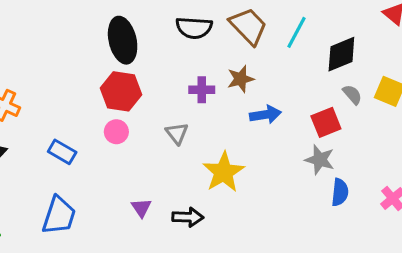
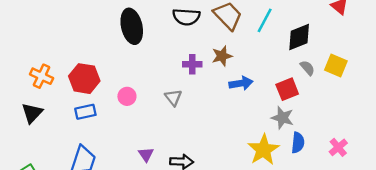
red hexagon: (121, 91) -> (84, 79), moved
blue rectangle: (62, 152) -> (85, 112), turned -42
yellow star: (223, 172) -> (263, 150), moved

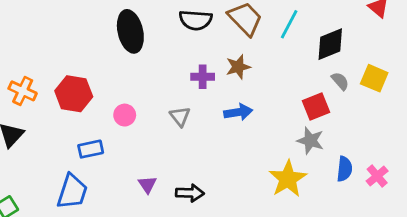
blue arrow: (241, 83) -> (238, 112), moved
blue rectangle: (85, 112) -> (91, 149), moved
blue semicircle: (298, 143) -> (344, 169), moved

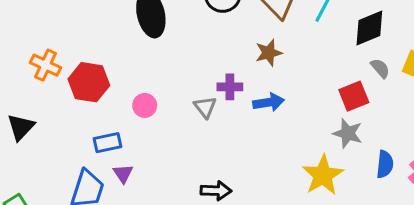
purple cross: (203, 77) -> (230, 87), moved
orange cross: (23, 91) -> (46, 65), moved
purple triangle: (147, 185) -> (123, 174), moved

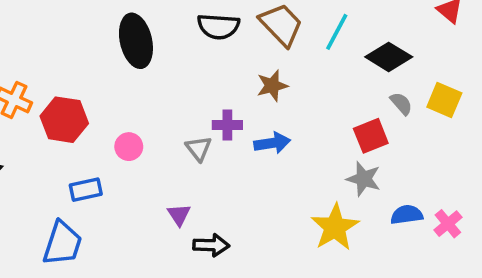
black diamond: (369, 28) -> (389, 57), turned 54
blue semicircle: (385, 164) -> (407, 215), turned -104
purple triangle: (123, 174) -> (179, 215), moved

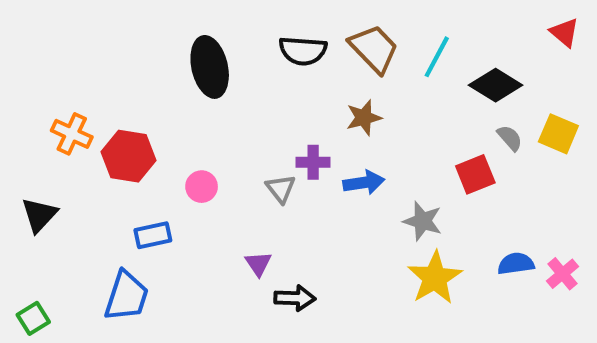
gray star: (364, 179) -> (423, 221), moved

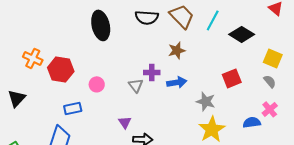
gray semicircle: (510, 138) -> (270, 81), moved
pink cross: (562, 274) -> (270, 109), moved

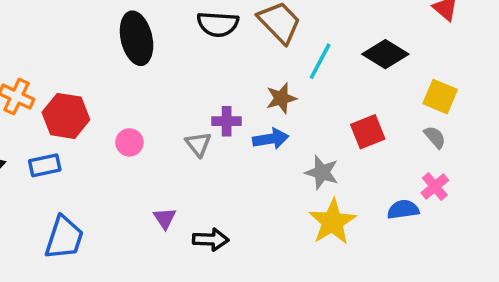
cyan line: (213, 20) -> (320, 61), moved
brown star: (177, 50) -> (281, 98), moved
blue rectangle: (73, 108) -> (45, 165), moved
purple triangle: (125, 122) -> (165, 218), moved

